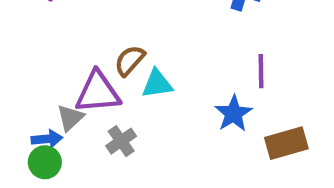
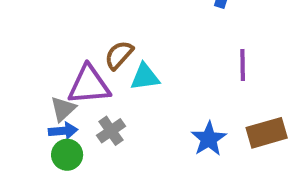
blue star: (233, 113) -> (209, 139), moved
blue arrow: (47, 139) -> (63, 131), moved
green circle: (45, 162) -> (67, 155), moved

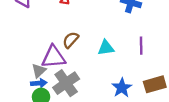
cyan triangle: (145, 77) -> (106, 48), moved
gray cross: (111, 131) -> (66, 83), size x1.6

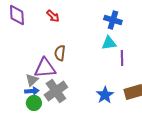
brown semicircle: (71, 40) -> (60, 53), turned -35
cyan triangle: (106, 48) -> (109, 43), moved

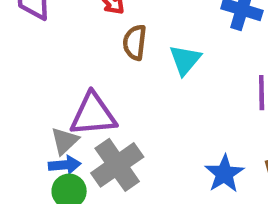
cyan triangle: (109, 43) -> (185, 60), moved, turned -42
brown semicircle: (60, 53) -> (135, 42), moved

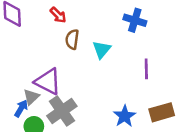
purple triangle: (93, 115) -> (48, 82), turned 32
blue arrow: (65, 165) -> (21, 108), moved, turned -54

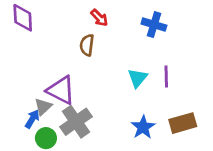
red arrow: (58, 15) -> (99, 18), moved
cyan triangle: (102, 50) -> (138, 78), moved

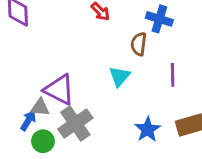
brown semicircle: (87, 45) -> (139, 44), moved
cyan triangle: (138, 78) -> (120, 76), moved
gray triangle: (43, 107) -> (40, 107), turned 48

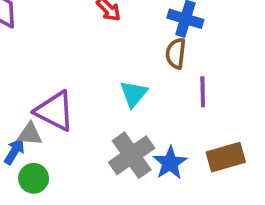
brown semicircle: (139, 44) -> (176, 53), moved
gray cross: (75, 124) -> (132, 155), moved

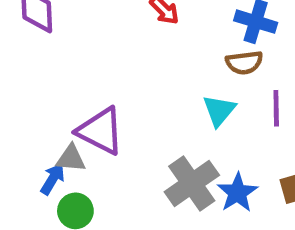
brown semicircle: (176, 53) -> (244, 63), turned -104
cyan triangle: (134, 94) -> (219, 111), moved

